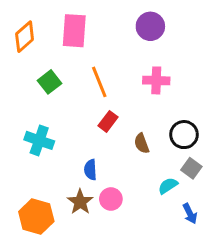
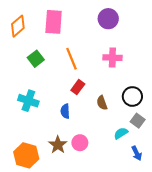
blue semicircle: (90, 170) -> (65, 111), moved

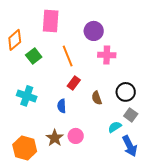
purple circle: (108, 19) -> (94, 31), moved
orange diamond: (18, 26) -> (15, 40), moved
blue arrow: (137, 153) -> (130, 146), size x1.5

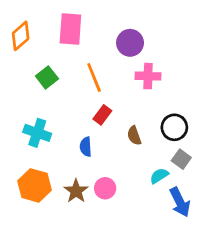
orange diamond: (15, 40) -> (21, 36), moved
orange hexagon: (25, 148) -> (34, 185), moved

